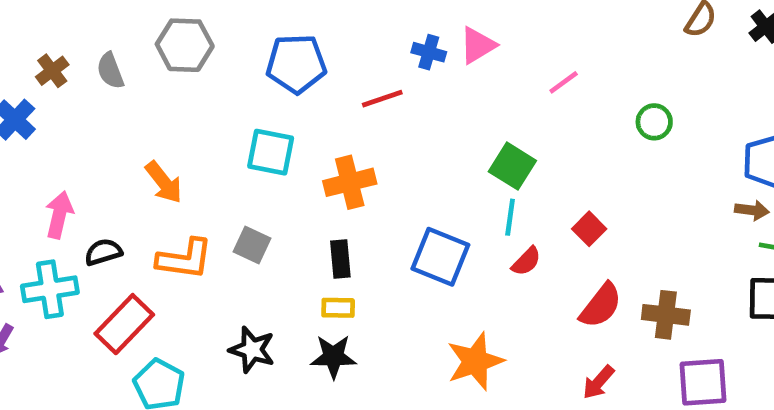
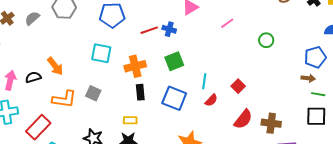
blue cross: (429, 52) -> (169, 29), moved
gray semicircle: (110, 71) -> (32, 18), turned 70
green square: (512, 166) -> (174, 61), moved, turned 36
black semicircle: (103, 252) -> (33, 77), moved
black rectangle: (340, 259) -> (140, 92), moved

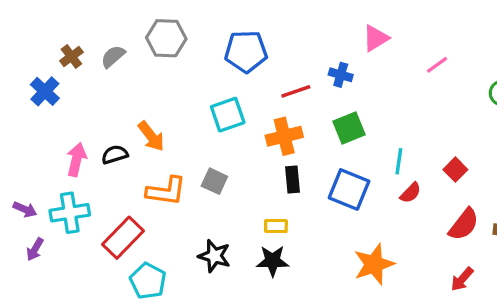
red line: (149, 30) -> (296, 91), moved
cyan square: (101, 53) -> (228, 115), turned -30

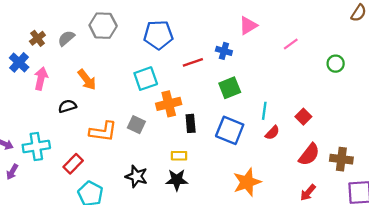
orange arrow: (151, 136) -> (87, 80), moved
orange cross: (284, 136) -> (169, 104), moved
pink arrow: (76, 160) -> (41, 79), moved
red rectangle: (123, 238) -> (73, 164), size x0.7

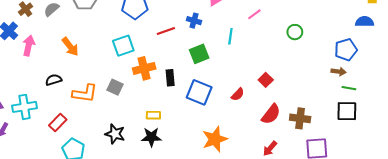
black semicircle: (67, 106) -> (54, 80), moved
cyan line: (264, 111) -> (230, 36), moved
black rectangle: (191, 123) -> (170, 78), moved

